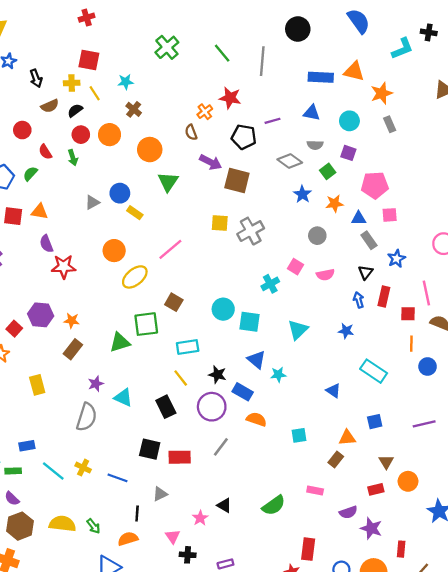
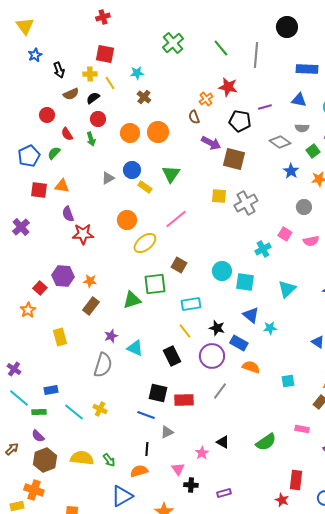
orange circle: (110, 135) -> (130, 133), moved
green triangle: (168, 182) -> (171, 174), moved
blue line: (118, 478) -> (146, 415), moved

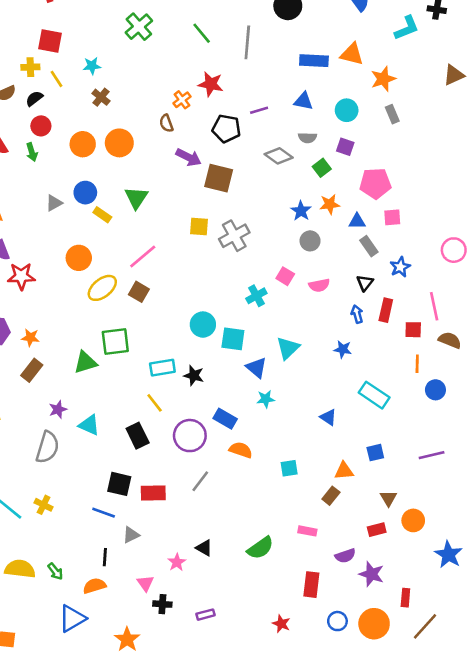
blue star: (291, 171) -> (301, 211), moved
brown square: (179, 265) -> (139, 292), moved
blue triangle: (251, 315) -> (256, 368), moved
black star: (217, 328) -> (194, 375), moved
red rectangle: (296, 480) -> (311, 585), moved

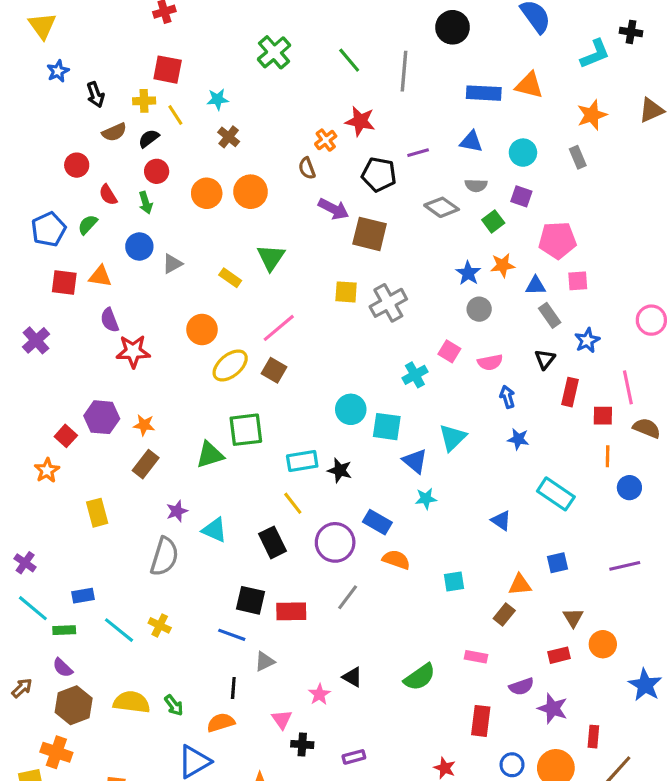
orange star: (383, 79) -> (592, 115), moved
blue circle: (85, 193) -> (139, 246), moved
blue arrow: (357, 314) -> (507, 397), moved

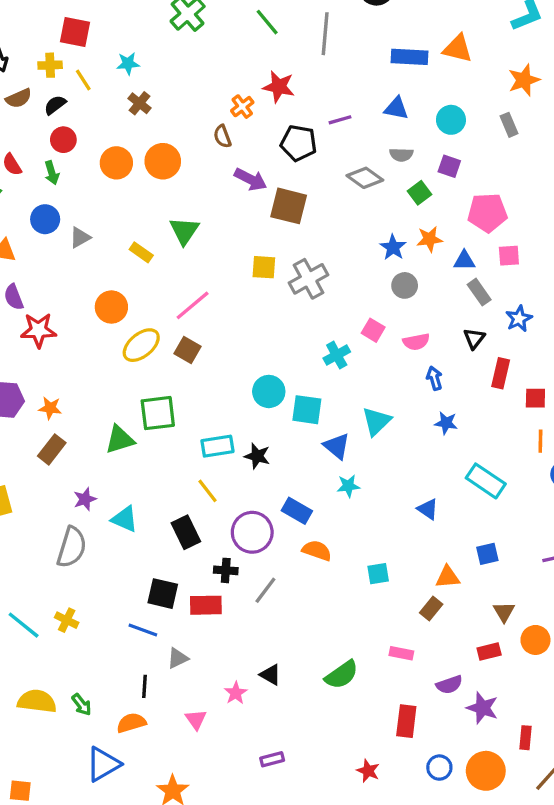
black cross: (302, 744) -> (226, 570), moved

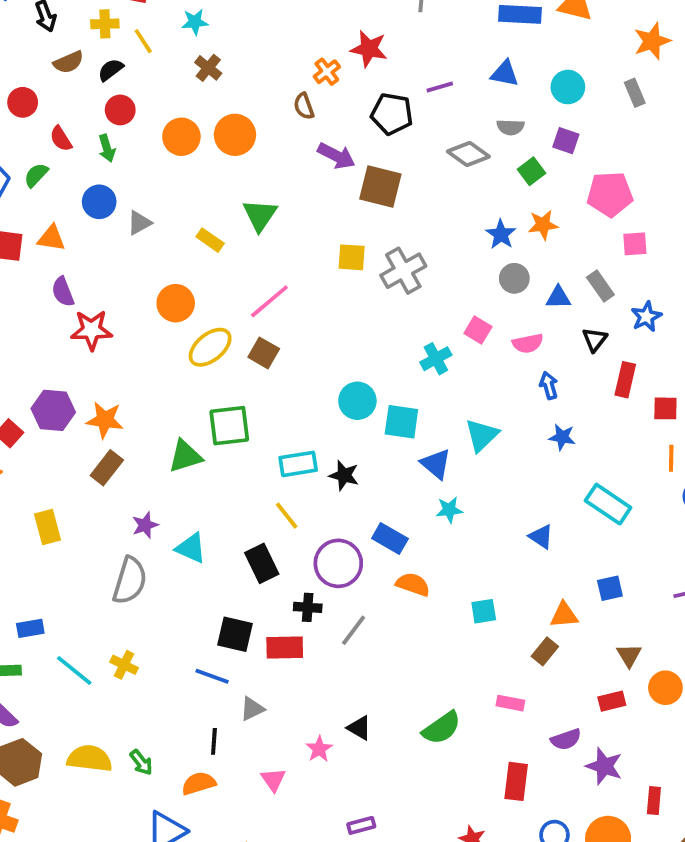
blue triangle: (464, 261) -> (558, 297), moved
orange star: (50, 408) -> (105, 420), size x1.4

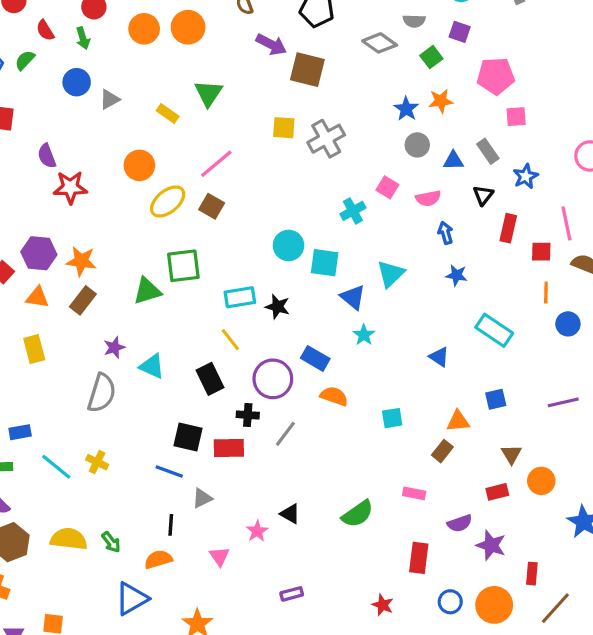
orange triangle: (51, 238) -> (37, 297), moved
cyan star: (449, 510) -> (364, 335), turned -30

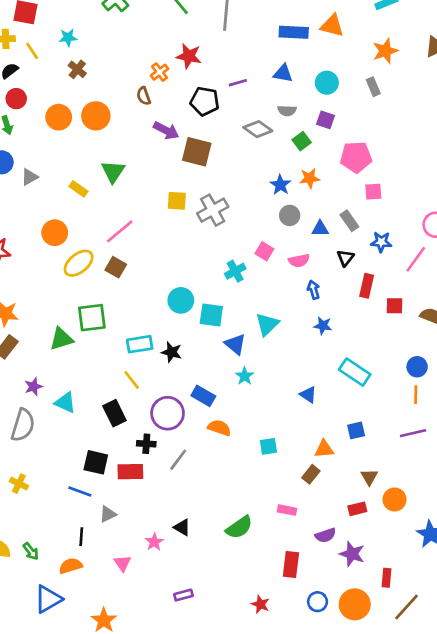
blue star: (526, 176) -> (381, 242), turned 30
pink line: (566, 223) -> (416, 259), moved, turned 48
orange line: (546, 293) -> (416, 395), moved

